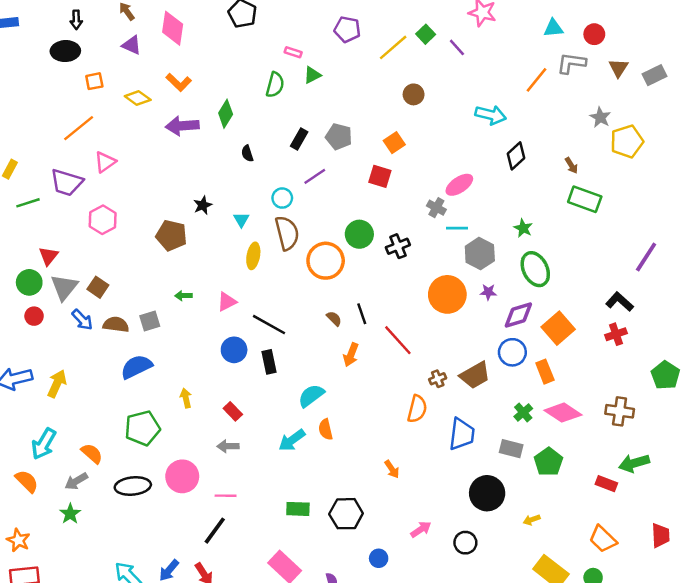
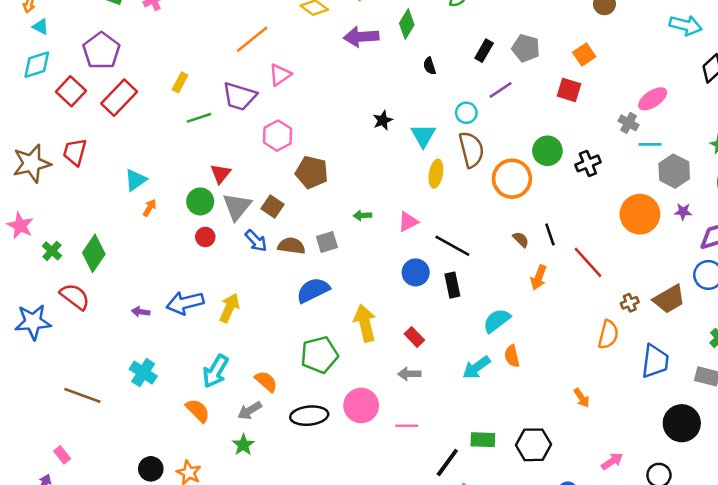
cyan triangle: (241, 220) -> (423, 136), size x1.5
brown pentagon: (171, 235) -> (312, 172), moved
yellow arrow: (186, 398) -> (365, 323), size x1.8
black line: (215, 531) -> (447, 463), moved

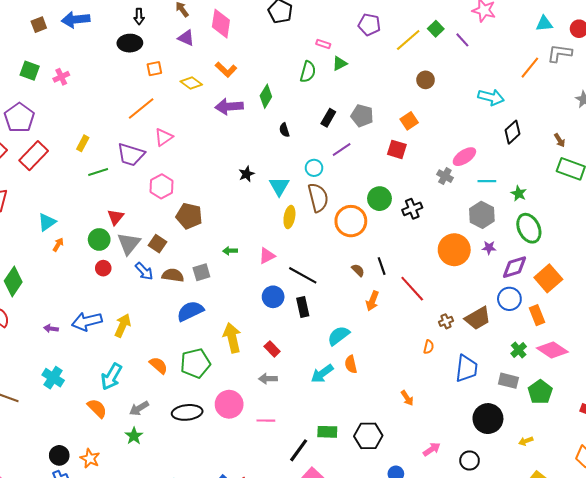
cyan line: (650, 144) -> (487, 181), moved
orange semicircle: (608, 335) -> (429, 347), size x0.6
orange semicircle: (266, 381) -> (158, 365), moved

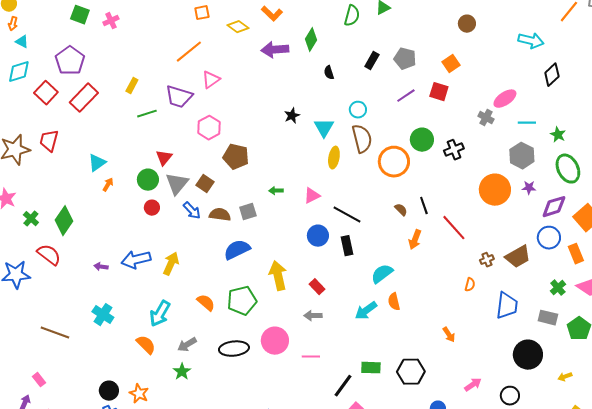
purple line: (342, 149) -> (406, 96), moved

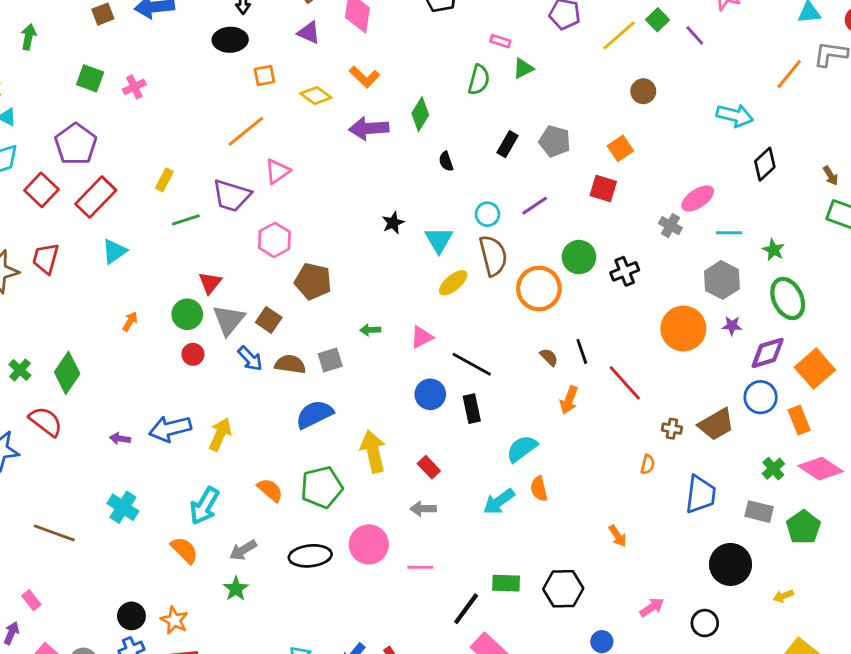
purple line: (406, 96) -> (535, 206), moved
yellow ellipse: (334, 158) -> (453, 283), turned 40
cyan triangle: (97, 163) -> (114, 251), moved
brown cross: (487, 260) -> (672, 429), turned 32

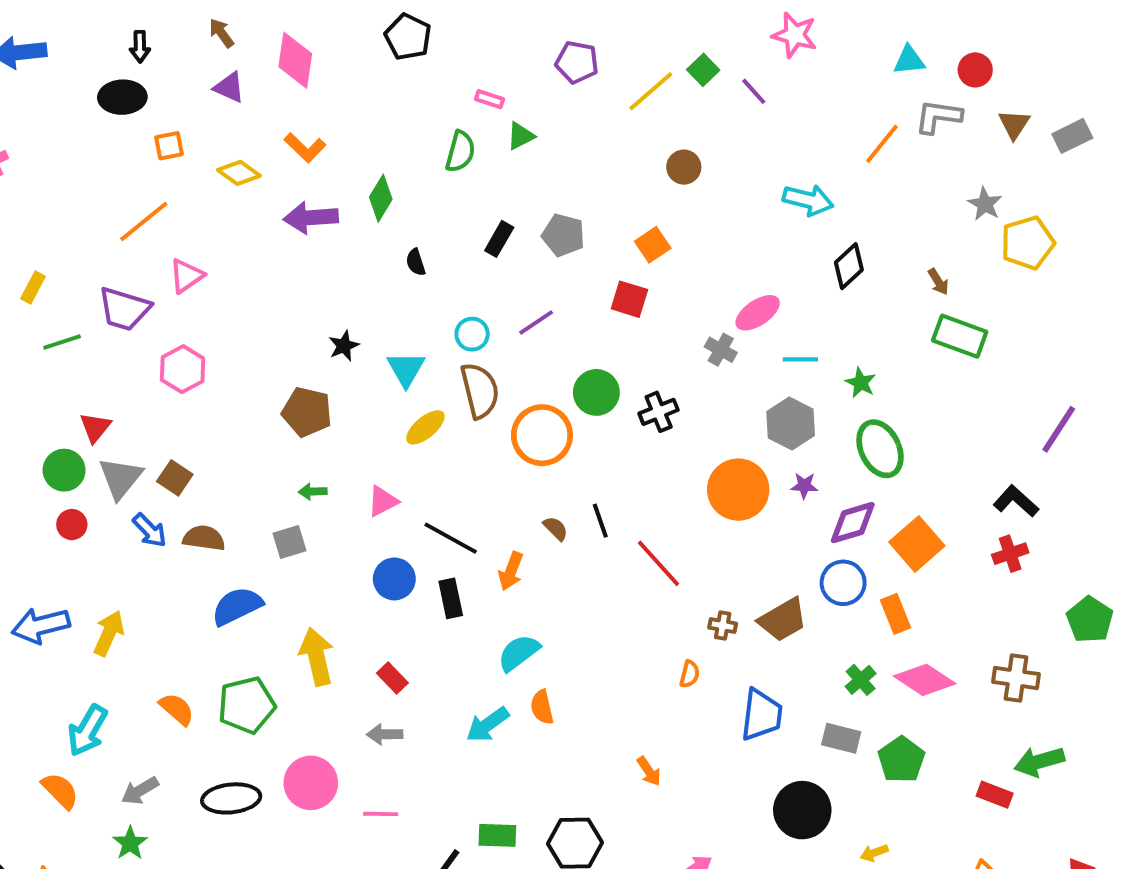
brown pentagon: (313, 281) -> (307, 412), moved
gray square: (330, 360) -> (289, 542), moved
orange arrow: (569, 400) -> (511, 571), moved

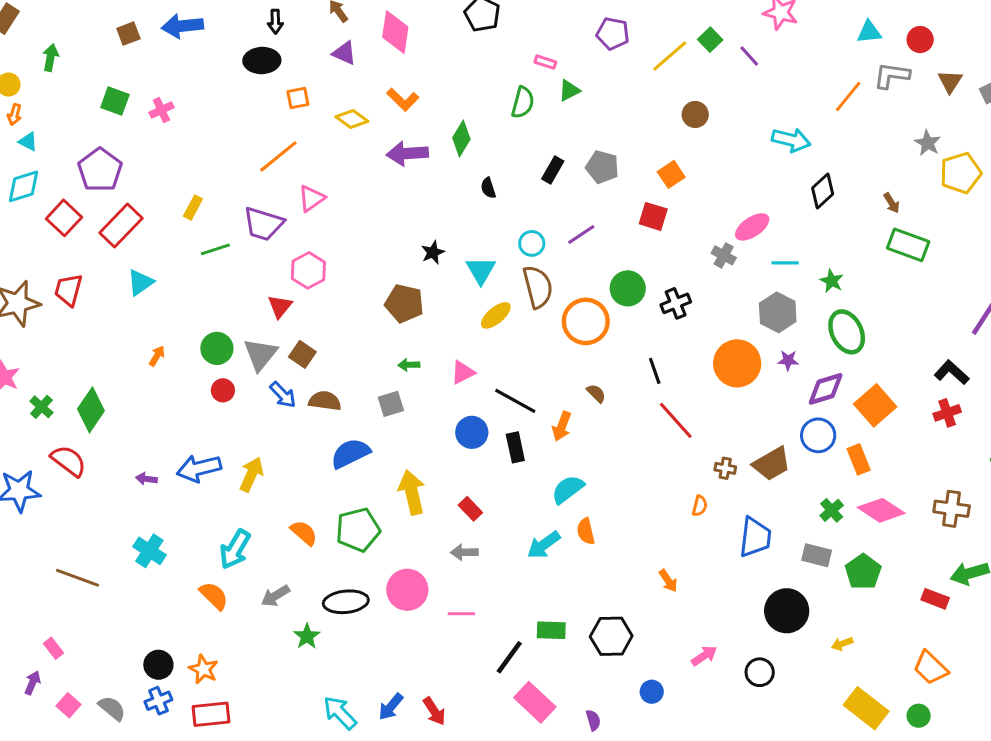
red triangle: (95, 427) -> (280, 306), moved
black line: (600, 521) -> (655, 371), moved
green star: (130, 843) -> (307, 636), moved

